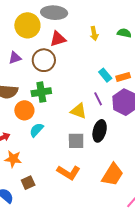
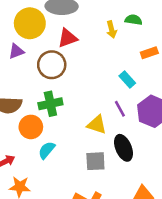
green semicircle: (124, 33) -> (133, 20), moved
purple triangle: (15, 58) -> (16, 51), moved
orange rectangle: (123, 77) -> (149, 53), moved
black ellipse: (100, 131) -> (124, 148), turned -35

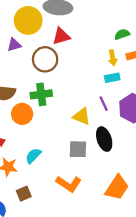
green semicircle: (133, 20) -> (122, 34), moved, turned -32
yellow arrow: (112, 30) -> (113, 58), moved
cyan rectangle: (127, 80) -> (112, 78), turned -64
cyan semicircle: (47, 150) -> (33, 156), moved

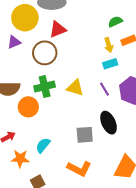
yellow triangle: (82, 116) -> (75, 88), moved

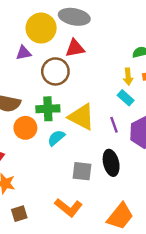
cyan rectangle: (110, 64) -> (126, 98), turned 48
yellow triangle: (75, 88) -> (81, 117), size x1.4
cyan semicircle: (43, 145) -> (56, 138), moved

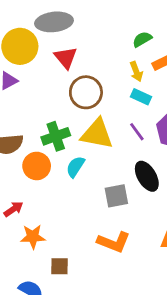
red triangle: (75, 48) -> (66, 58), turned -42
brown circle: (55, 71) -> (86, 92), moved
brown square: (19, 214) -> (59, 266), turned 35

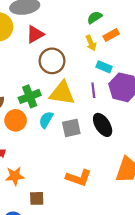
red triangle: (66, 58) -> (35, 34), turned 42
cyan rectangle: (141, 97) -> (104, 67), moved
purple line: (137, 132) -> (93, 90), turned 32
gray square: (116, 196) -> (71, 128), moved

